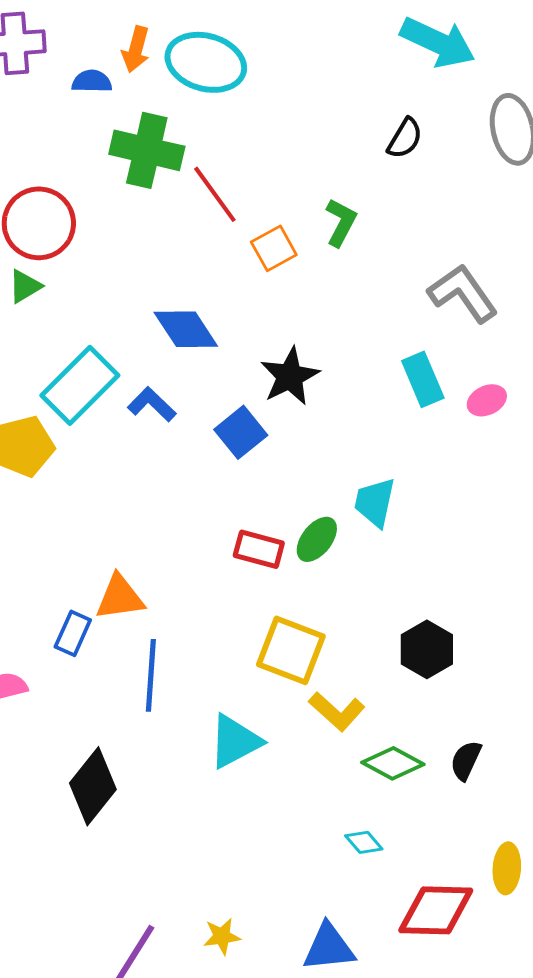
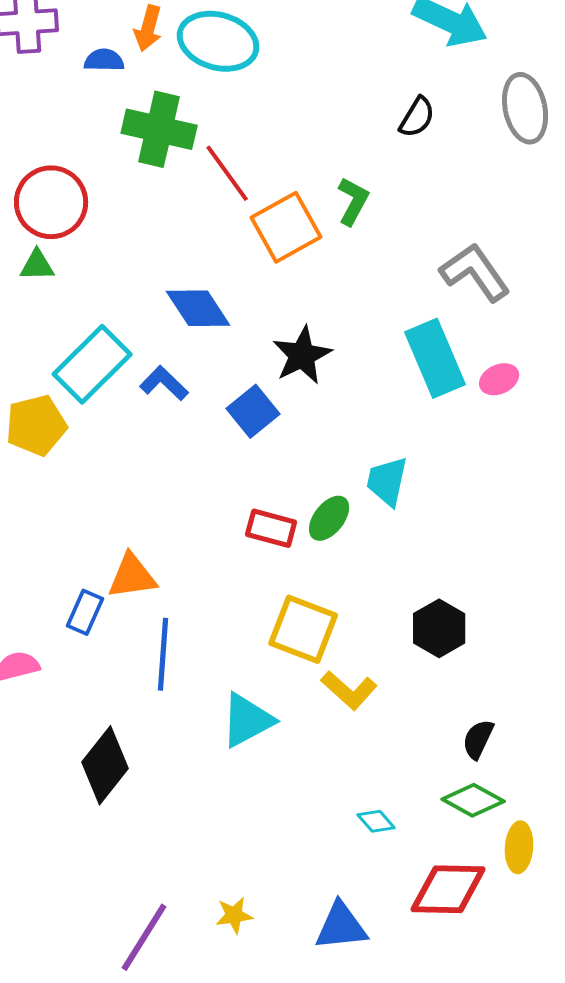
orange square: (274, 248) -> (286, 227), size x1.5
green triangle: (25, 286) -> (37, 265), turned 30
cyan rectangle: (423, 379) -> (435, 358), size x1.4
green diamond: (393, 763) -> (473, 800), moved

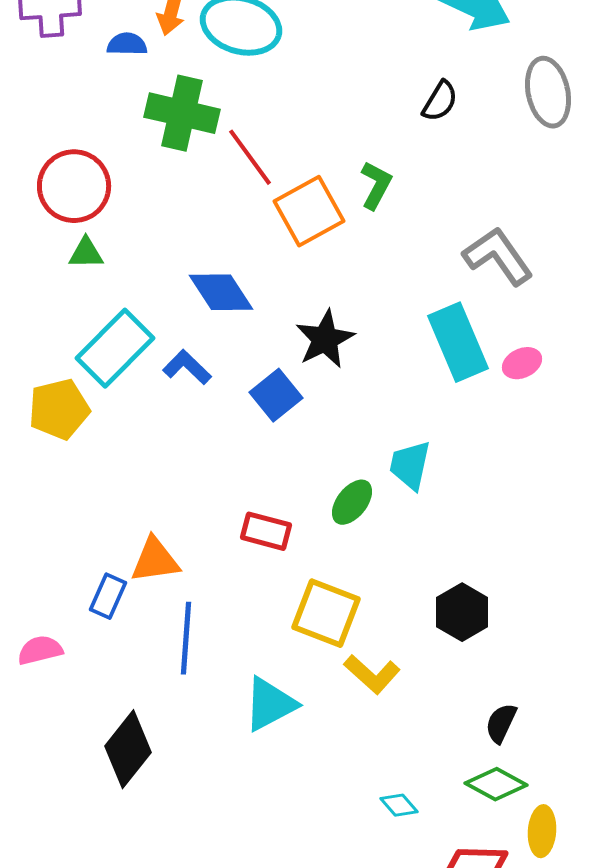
green triangle: (37, 265) -> (86, 253), moved
red rectangle: (271, 528) -> (266, 531), moved

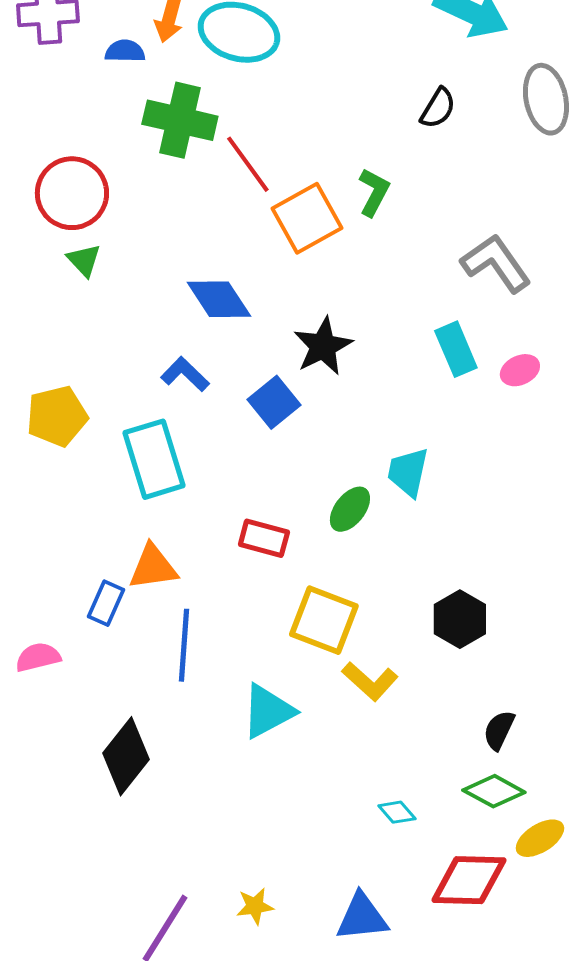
green triangle: (86, 253) -> (84, 260), turned 48
cyan rectangle: (458, 342) -> (456, 349), size x0.7
cyan rectangle: (115, 348) -> (154, 459), moved, turned -62
yellow ellipse: (542, 831) -> (540, 838), turned 54

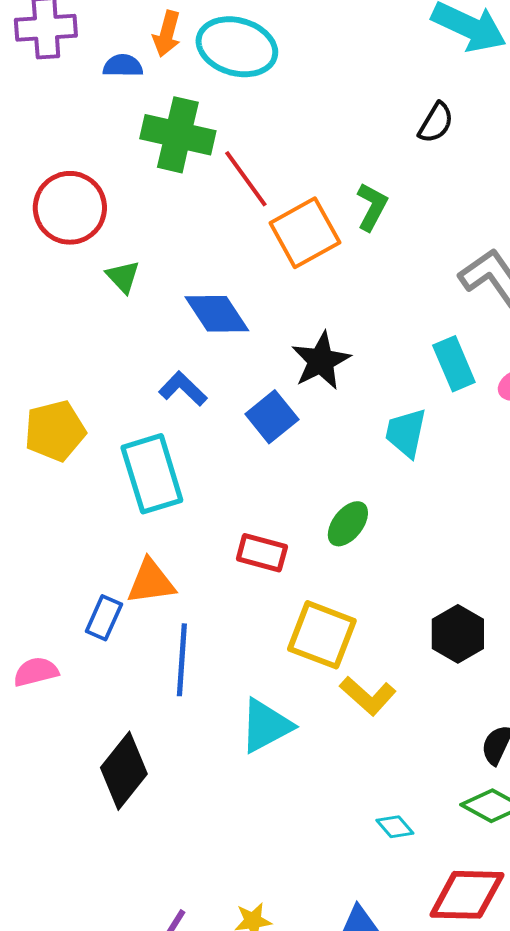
green triangle: (84, 260) -> (123, 277), moved
cyan trapezoid: (408, 472) -> (406, 433), moved

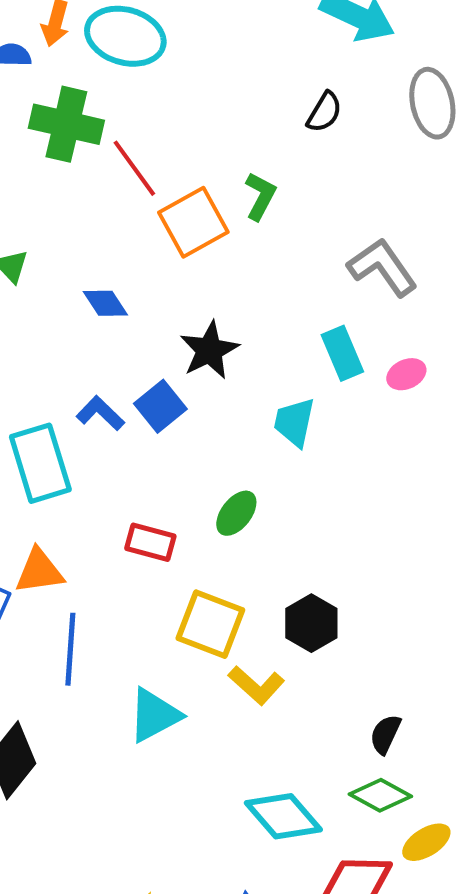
blue diamond: (217, 314) -> (105, 303), size x0.7
blue L-shape: (183, 389) -> (100, 413), moved
black hexagon: (458, 634) -> (311, 623), moved
cyan diamond: (395, 827) -> (283, 816), size x2.0

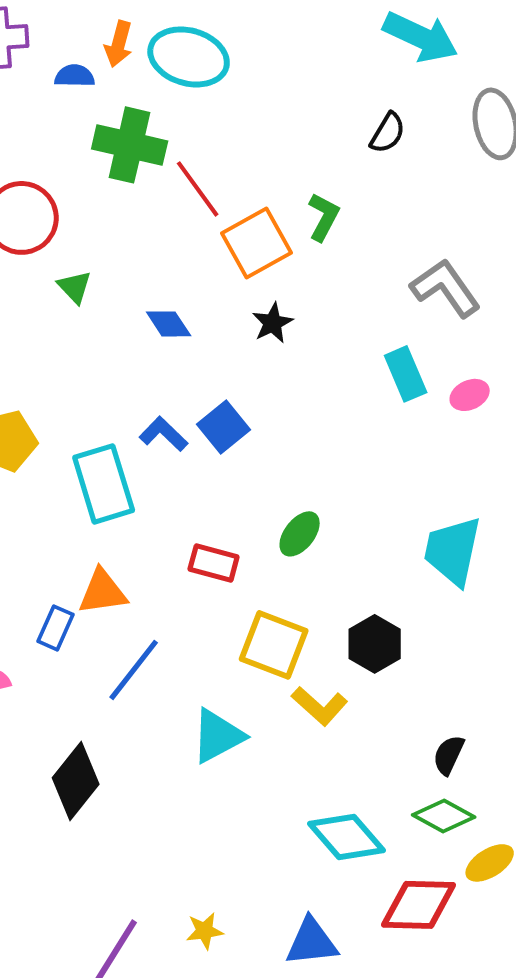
black star: (209, 350) -> (273, 323), moved, size x0.7
cyan trapezoid: (294, 422) -> (453, 551), moved, size x1.4
blue line: (70, 649) -> (134, 670), turned 34

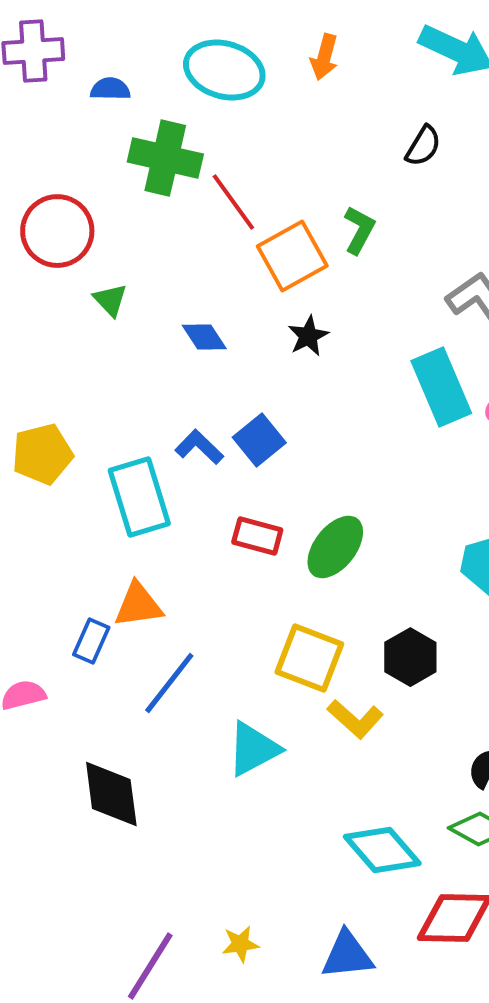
orange arrow: (119, 44) -> (324, 57), moved
cyan rectangle: (406, 374) -> (441, 387), size x1.4
green ellipse: (300, 534) -> (335, 547), size x1.4
red rectangle: (214, 563) -> (257, 536), moved
black diamond: (76, 781) -> (111, 794), turned -46

